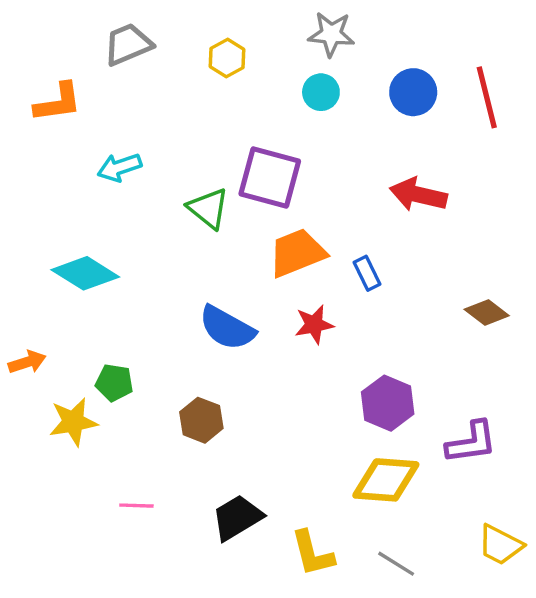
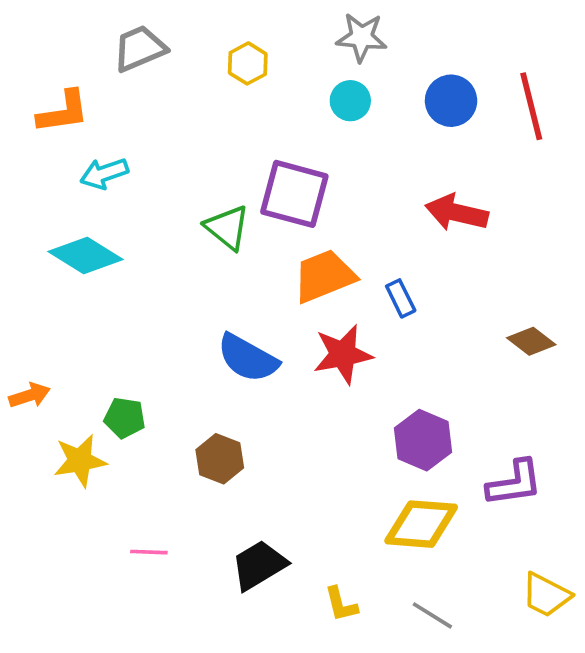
cyan arrow: (119, 167) -> (104, 173), moved
cyan diamond: (85, 273) -> (85, 255), moved
red star: (314, 325) -> (343, 354), size x1.4
yellow L-shape: (312, 553) -> (341, 604), size x0.7

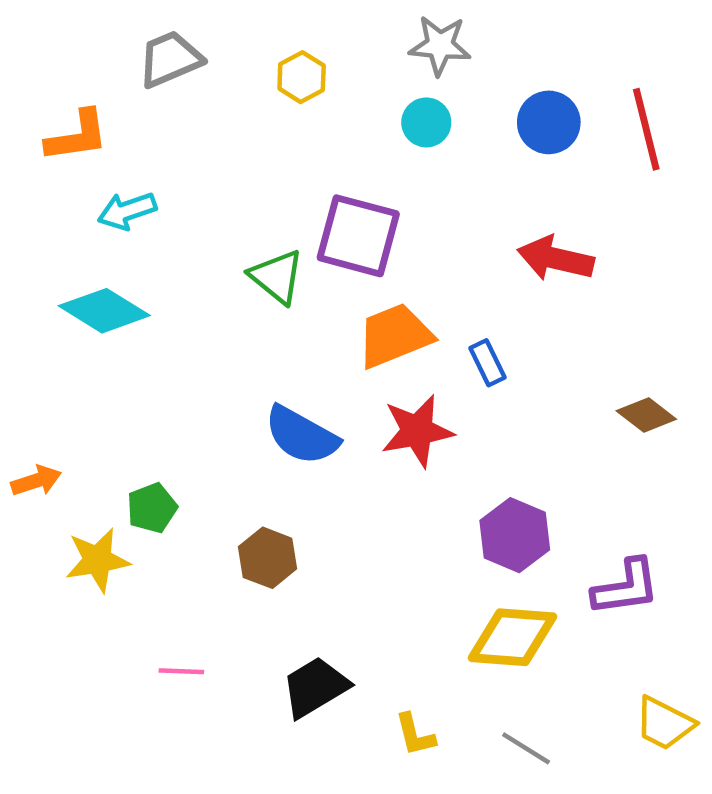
green pentagon: (125, 418) -> (152, 508), turned -30

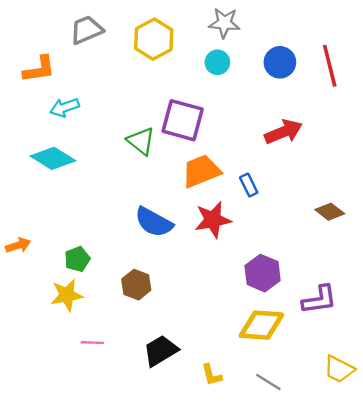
yellow hexagon: (302, 77) -> (154, 39), size x1.6
red arrow: (556, 259) -> (283, 132), turned 144
yellow star: (97, 560) -> (67, 295), moved

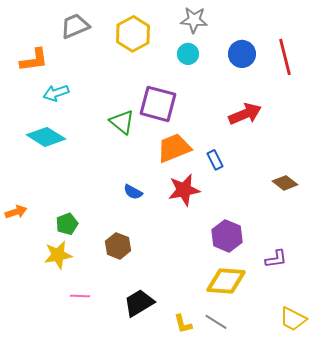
blue semicircle: (154, 222) -> (133, 192), size x0.6
purple L-shape: (319, 300) -> (276, 259), size x0.7
gray line: (268, 382) -> (216, 322), moved

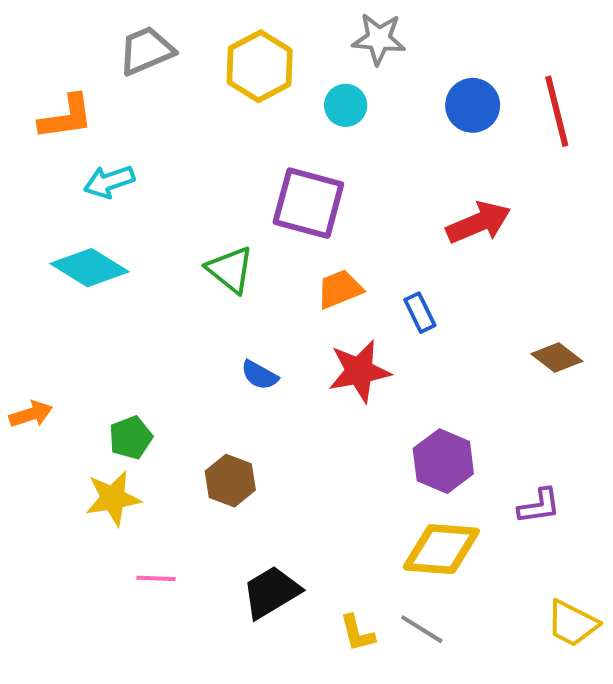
cyan circle: (188, 54) -> (346, 105), moved
green triangle: (122, 122) -> (230, 270), moved
orange trapezoid: (174, 148) -> (340, 289), size x0.7

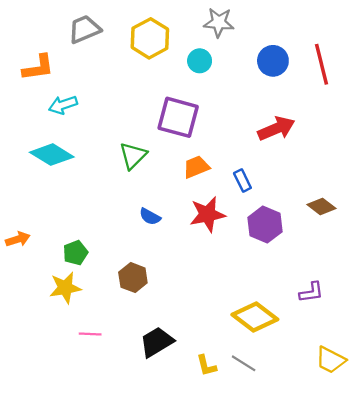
green triangle: (230, 270) -> (133, 156), turned 36
purple hexagon: (443, 461) -> (265, 225), moved
yellow diamond: (441, 549) -> (255, 317), turned 33

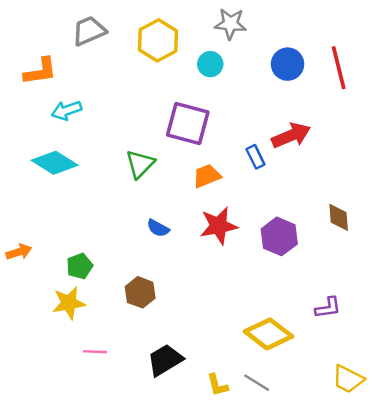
blue rectangle: (242, 180) -> (255, 157), moved
brown diamond: (321, 206) -> (339, 217), turned 48

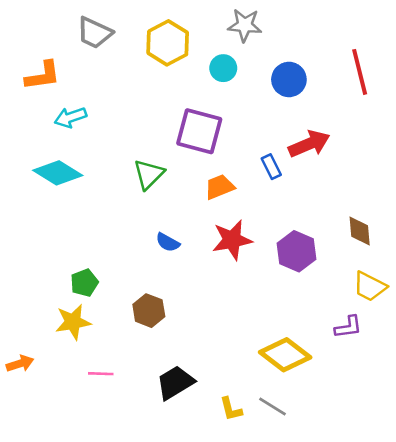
gray trapezoid: (89, 31) -> (94, 33), turned -132
blue circle: (288, 64) -> (289, 79), moved
orange arrow: (19, 252) -> (20, 364), moved
yellow trapezoid: (348, 379) -> (370, 287), moved

